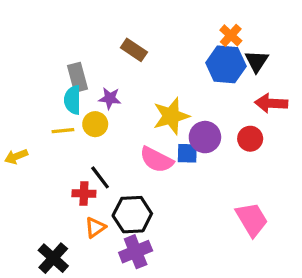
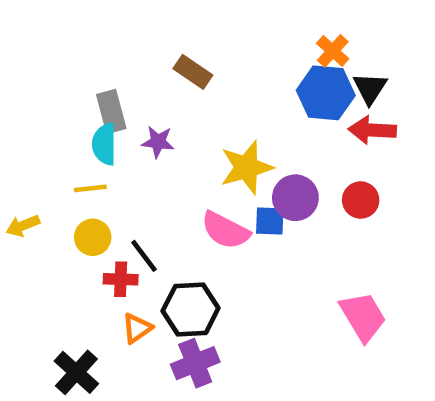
red arrow: (271, 103) -> (372, 130), moved
yellow circle: (95, 124) -> (93, 237), moved

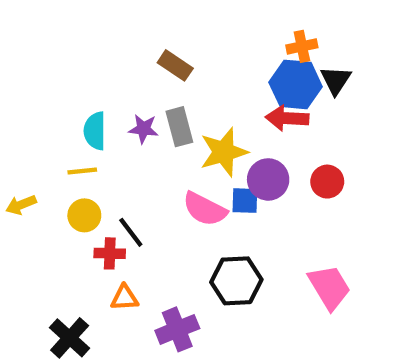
orange cross: (333, 51) -> (302, 46), turned 36
gray rectangle: (111, 112) -> (179, 127), moved
red arrow: (372, 130) -> (287, 118), moved
black hexagon: (191, 310) -> (236, 281), moved
orange triangle: (137, 328) -> (124, 298), turned 32

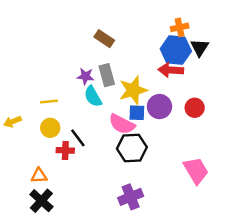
cyan semicircle: (95, 131) -> (93, 96), moved, turned -30
blue square: (245, 201) -> (137, 113), moved
black hexagon: (236, 281) -> (132, 148), moved
orange triangle: (124, 298) -> (39, 176), moved
purple cross: (177, 329) -> (131, 197), moved

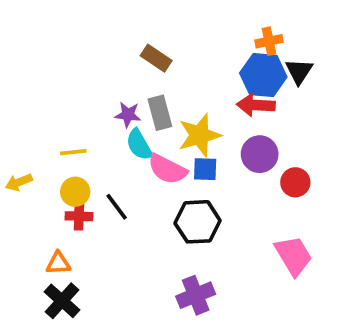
purple circle: (159, 106) -> (260, 154), moved
red circle: (195, 108) -> (295, 182), moved
pink semicircle: (122, 124) -> (167, 169), moved
red cross: (65, 150) -> (79, 216), moved

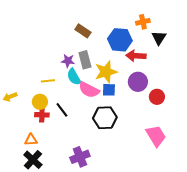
blue hexagon: (263, 75) -> (120, 40), moved
yellow line: (73, 152) -> (48, 81), moved
purple cross: (196, 295) -> (80, 157), moved

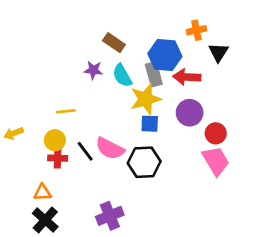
gray rectangle: (85, 60) -> (154, 74), moved
purple star: (68, 61) -> (93, 70), moved
cyan semicircle: (74, 77) -> (122, 76), moved
pink semicircle: (89, 90) -> (110, 148), moved
pink trapezoid: (156, 136) -> (216, 161), moved

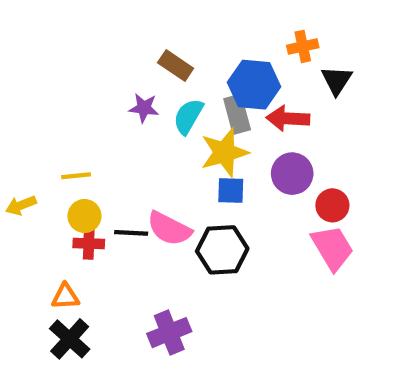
cyan semicircle: (122, 76) -> (188, 116), turned 60
yellow line: (66, 111) -> (76, 176), moved
black line: (85, 151) -> (131, 233), turned -50

